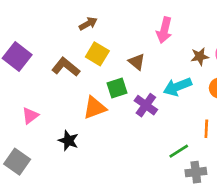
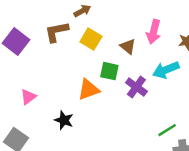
pink arrow: (164, 30) -> (154, 32), moved
brown L-shape: (66, 67) -> (57, 32), moved, turned -50
green square: (117, 88) -> (109, 71), turned 30

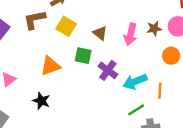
pink arrow: (154, 32) -> (130, 34), moved
cyan arrow: (166, 70) -> (135, 82), moved
orange triangle: (88, 89) -> (50, 66), moved

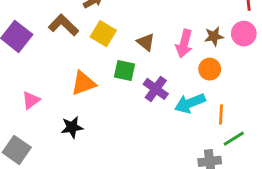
brown L-shape: (35, 20) -> (63, 25), turned 55
orange circle: (171, 56) -> (210, 69), moved
black star: (41, 101) -> (72, 127), turned -30
green line: (136, 110) -> (234, 139), moved

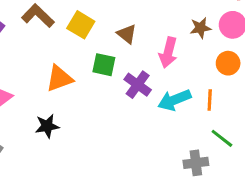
pink arrow: (184, 44) -> (168, 52), moved
orange circle: (210, 69) -> (228, 63), moved
orange line: (221, 114) -> (210, 100), moved
green line: (234, 139) -> (222, 138), turned 70

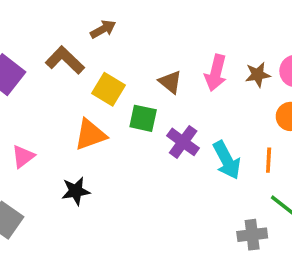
yellow square: (81, 25) -> (109, 89), moved
pink arrow: (168, 52) -> (216, 73), moved
cyan arrow: (174, 100) -> (227, 160), turned -96

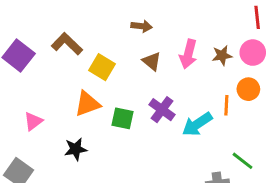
brown arrow: (103, 29) -> (142, 26), moved, turned 36
green square: (143, 118) -> (122, 118), moved
cyan arrow: (227, 160) -> (197, 124), turned 84
orange line: (269, 160) -> (226, 105), moved

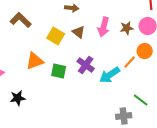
yellow square: (102, 67) -> (56, 36), moved
orange line: (226, 105) -> (130, 62), turned 40
black star: (76, 149) -> (18, 98), moved

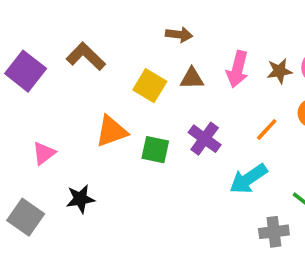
brown triangle: (79, 32) -> (192, 78), turned -40
orange line: (130, 62) -> (267, 130), moved
cyan arrow: (110, 75) -> (248, 179), moved

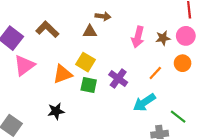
brown triangle: (192, 78) -> (90, 32), moved
yellow square: (150, 86) -> (85, 62), moved
pink triangle: (44, 153) -> (24, 65), moved, size x1.5
black star: (80, 199) -> (56, 111), moved

